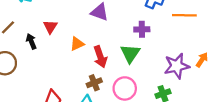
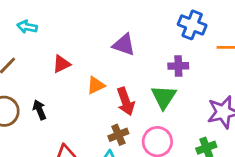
red triangle: (50, 27) -> (61, 64), turned 32
black arrow: (31, 41) -> (39, 110), moved

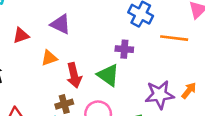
purple triangle: (124, 45) -> (61, 24), moved
green triangle: (164, 97) -> (108, 75), turned -35

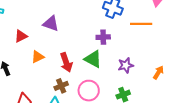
orange triangle: (49, 58) -> (38, 57), moved
orange arrow: (189, 91) -> (158, 73), moved
purple star: (160, 95) -> (126, 65), moved, size x0.7

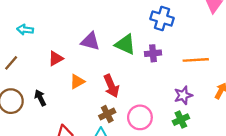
orange line: (141, 24) -> (196, 60), moved
green triangle: (93, 59) -> (125, 44), moved
purple star: (126, 65) -> (183, 95), moved

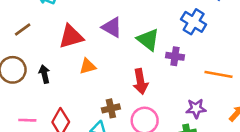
red triangle: (56, 58) -> (71, 36), size x1.5
red arrow: (111, 86) -> (140, 81), moved

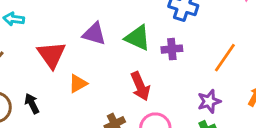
red triangle: (71, 36) -> (51, 55), turned -36
orange line: (218, 74) -> (225, 58), turned -52

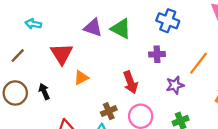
purple triangle: (94, 34) -> (93, 28), moved
green triangle: (138, 38) -> (121, 29), moved
purple star: (209, 101) -> (175, 85), moved

